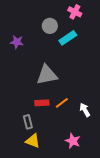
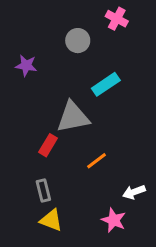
cyan rectangle: (68, 38) -> (106, 84), moved
red rectangle: (42, 103) -> (48, 145), moved, turned -56
white arrow: (85, 110) -> (134, 192), moved, turned -80

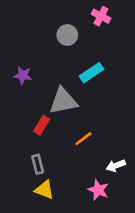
purple star: (26, 66) -> (23, 75), moved

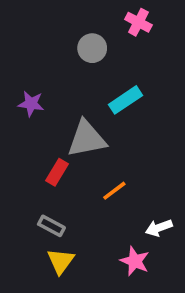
gray rectangle: (38, 164) -> (51, 226), turned -48
yellow triangle: (44, 190) -> (61, 261), turned 45

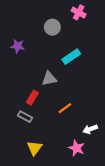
purple star: (31, 104) -> (18, 46), moved
gray triangle: (87, 139) -> (49, 79), size x0.7
gray rectangle: (51, 226) -> (25, 117), moved

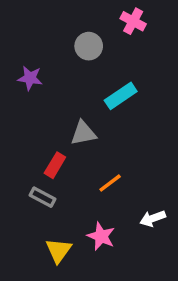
pink star: (77, 148) -> (101, 236), moved

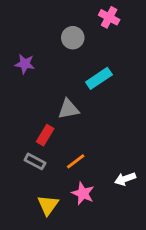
orange line: (110, 183) -> (76, 161), moved

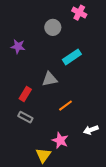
red rectangle: (45, 135) -> (25, 94), moved
orange line: (76, 161) -> (65, 106), moved
yellow triangle: (48, 205) -> (43, 155), moved

